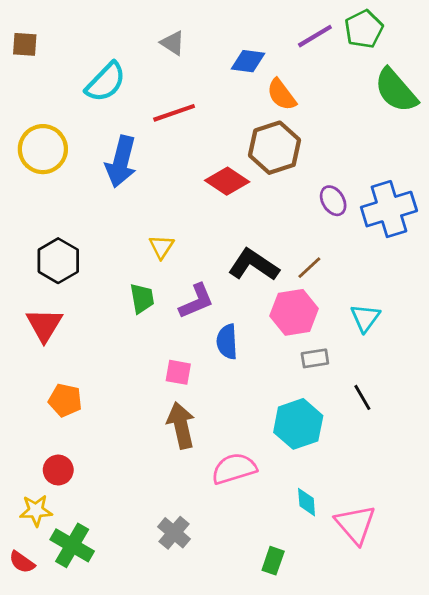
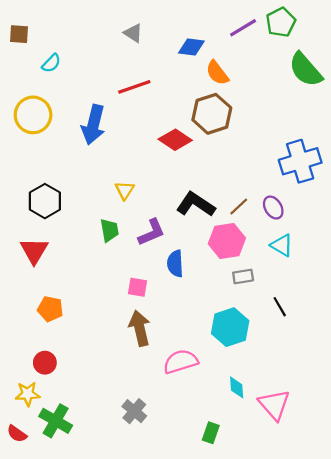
cyan semicircle: (106, 82) -> (51, 63), moved, size x0.6
purple ellipse: (333, 201) -> (273, 208), moved
cyan triangle: (365, 318) -> (282, 245), turned -35

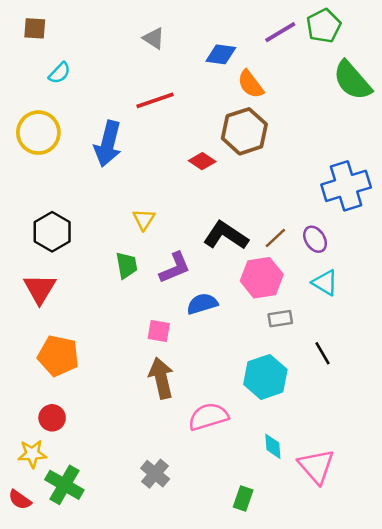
brown square: (19, 34) -> (35, 28), moved
red diamond: (175, 140) -> (202, 161), size x0.7
blue semicircle: (175, 264) -> (202, 304), turned 76
orange pentagon: (50, 309) -> (58, 356), size x1.4

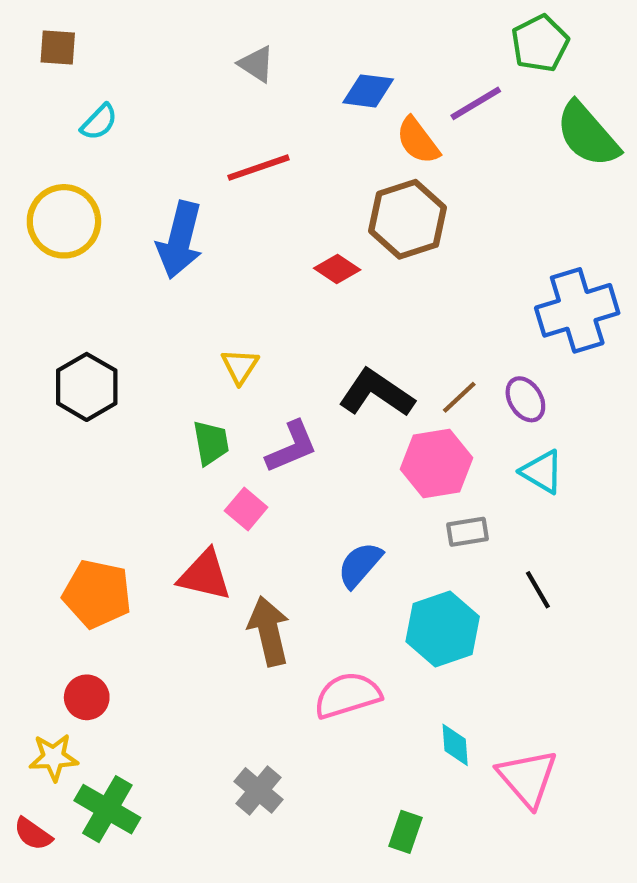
purple line: (280, 32) -> (476, 103), moved
red triangle: (40, 289) -> (205, 575), moved, turned -48
blue semicircle: (202, 304) -> (360, 565), moved, turned -32
pink square: (159, 331) -> (246, 509), moved, turned 30

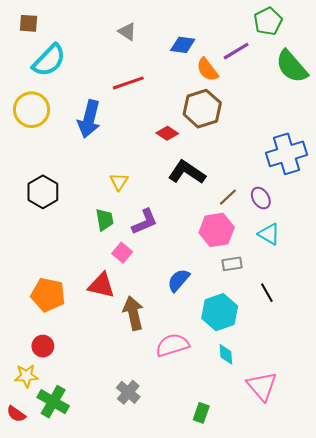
cyan semicircle: (99, 122) -> (49, 60), size x1.8
black L-shape: (376, 393) -> (187, 172), moved
cyan diamond: (455, 745) -> (226, 354), moved

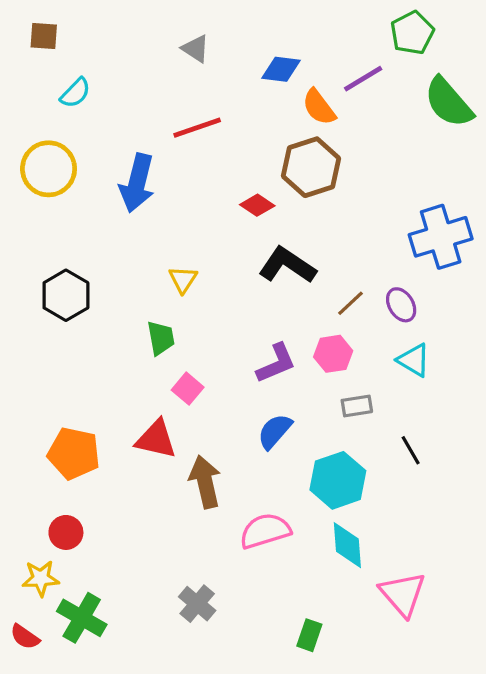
cyan semicircle: (49, 60) -> (75, 93), size x0.6
purple L-shape: (145, 222) -> (276, 363), moved
pink hexagon: (217, 230) -> (333, 354), size x0.7
cyan diamond: (226, 354) -> (347, 545), size x1.4

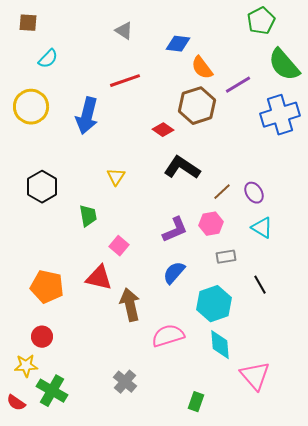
purple line: (363, 79) -> (238, 85), moved
blue cross: (441, 237) -> (280, 115), moved
green trapezoid: (161, 338) -> (88, 216), moved

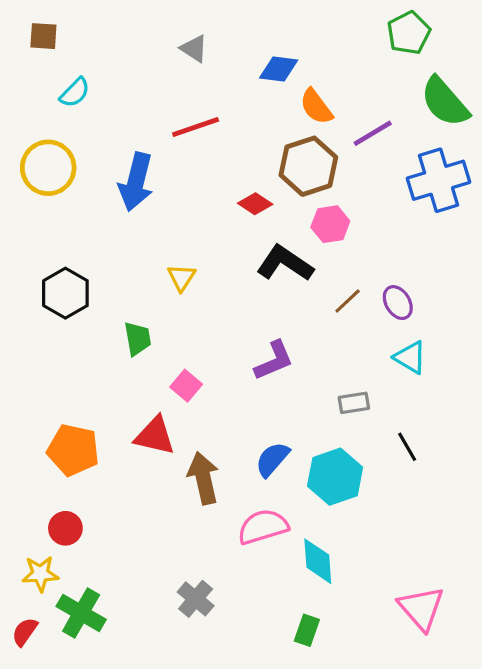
pink hexagon: (211, 224) -> (330, 224), moved
blue semicircle: (174, 273) -> (272, 459), moved
cyan diamond: (220, 345) -> (318, 561), moved
pink triangle: (255, 376) -> (421, 608), moved
red semicircle: (16, 403) -> (25, 632), turned 90

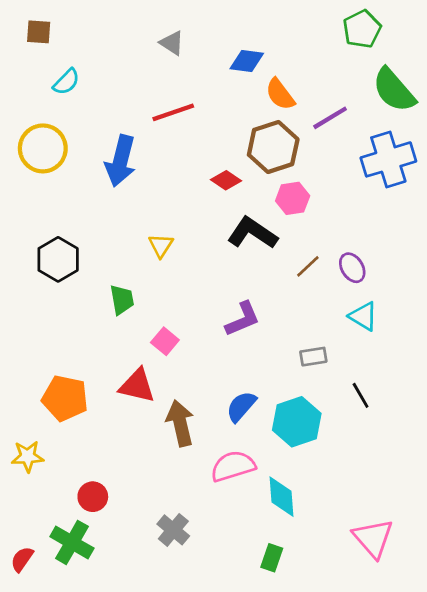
red circle: (65, 528) -> (93, 497), moved
yellow star: (40, 574) -> (28, 456), moved

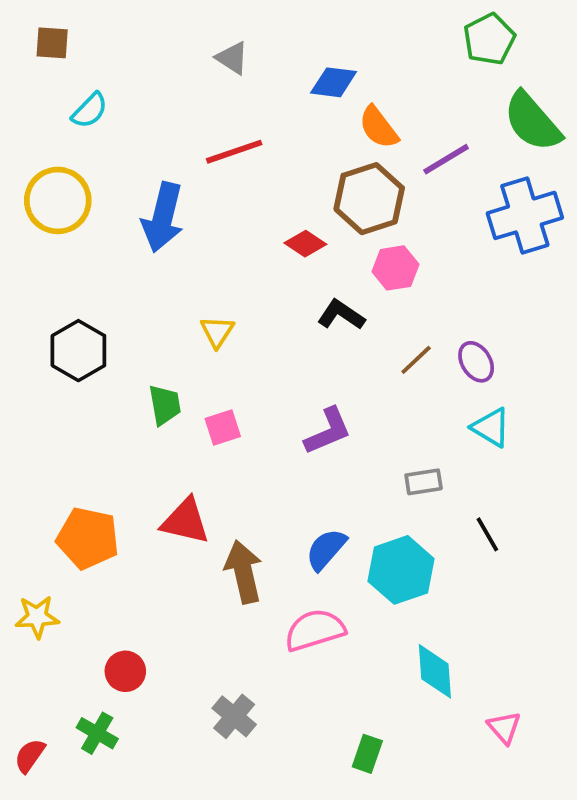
black L-shape: (252, 233) -> (341, 315), size x0.7
pink square: (165, 341) -> (223, 427), moved, turned 32
cyan diamond: (281, 497) -> (435, 671), moved
pink triangle: (373, 538) -> (504, 728), size x0.6
green cross: (72, 542) -> (97, 733), size x0.7

